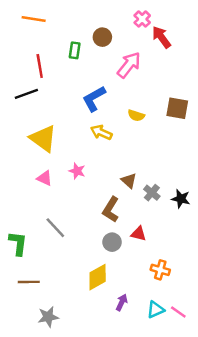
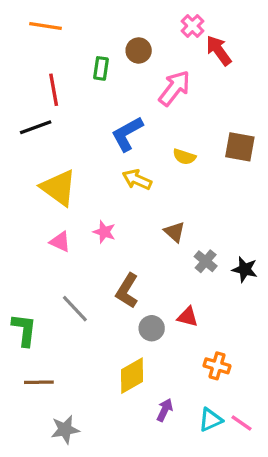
brown triangle: (129, 181) -> (175, 232), moved
brown L-shape: (111, 210) -> (127, 291), moved

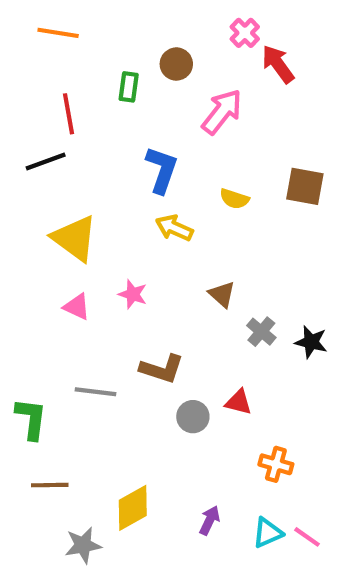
blue L-shape: (127, 134) -> (162, 170), turned 138
brown L-shape: (127, 291) -> (162, 369), turned -104
gray line: (75, 309) -> (95, 392), turned -40
yellow diamond: (132, 376) -> (133, 508), moved

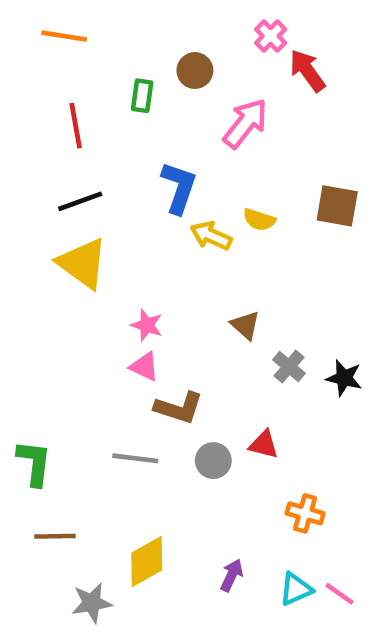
black line: (46, 162) -> (80, 201), moved
yellow arrow: (174, 228) -> (211, 236), moved
pink triangle: (77, 307) -> (144, 367), moved
gray line: (95, 392) -> (135, 458), moved

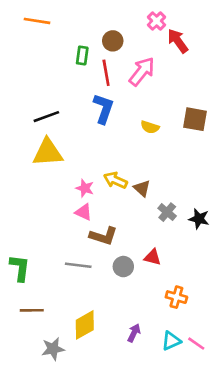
red line: (76, 126) -> (106, 73), moved
yellow arrow: (211, 236) -> (115, 180), moved
yellow triangle: (82, 263) -> (48, 152), turned -40

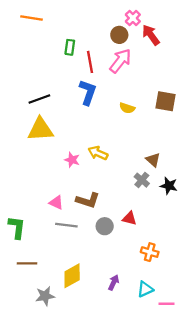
brown circle: (113, 41) -> (119, 35), moved
brown triangle: (142, 188) -> (153, 160), moved
pink triangle: (84, 212) -> (56, 203), moved
pink line: (196, 344) -> (167, 304), moved, turned -35

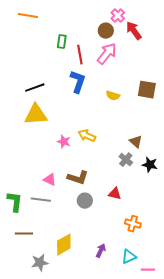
gray line: (66, 225) -> (41, 200), moved
gray circle: (105, 226) -> (85, 201), moved

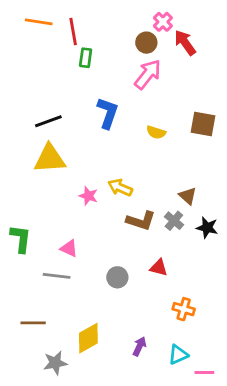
red line: (80, 55) -> (73, 32), moved
brown L-shape: (78, 178) -> (141, 221), moved
green L-shape: (15, 202) -> (21, 239), moved

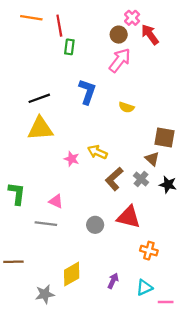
brown square: (203, 124) -> (165, 138), moved
brown L-shape: (141, 221) -> (114, 179), turned 120
red triangle: (159, 268) -> (129, 217), size x1.6
brown line: (33, 323) -> (13, 262), moved

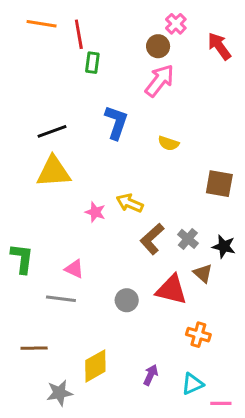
red arrow: (150, 35) -> (219, 46), moved
brown triangle: (152, 159) -> (203, 273), moved
brown line: (13, 262) -> (34, 348), moved

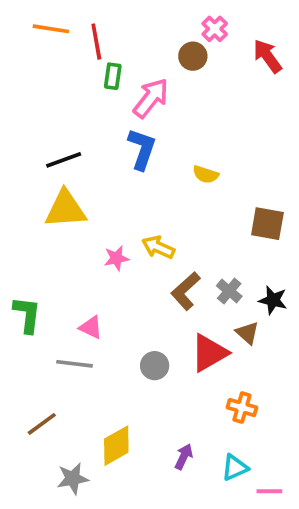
pink arrow: (160, 81) -> (151, 98), moved
pink star: (95, 212) -> (116, 258), turned -30
red triangle: (172, 290) -> (209, 353), turned -44
brown line: (34, 348) -> (42, 424), turned -35

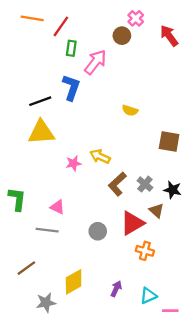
red line: (96, 42) -> (61, 26), turned 45
blue L-shape: (142, 149) -> (71, 87), moved
orange cross: (242, 408) -> (145, 251), moved

